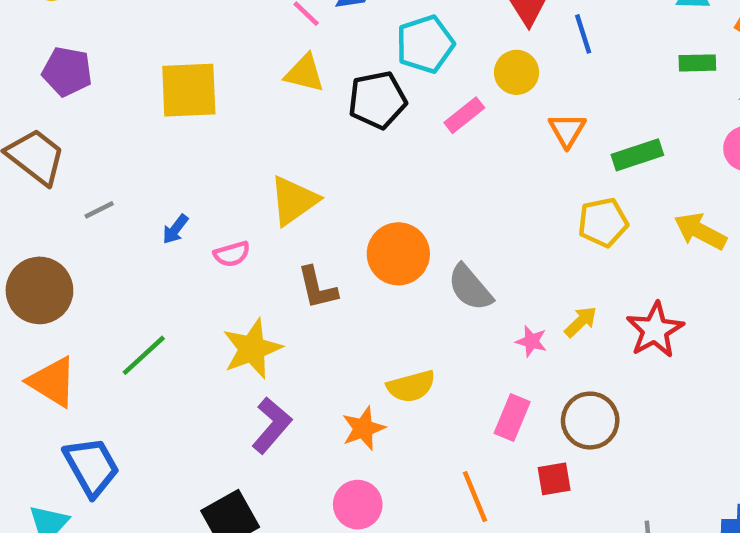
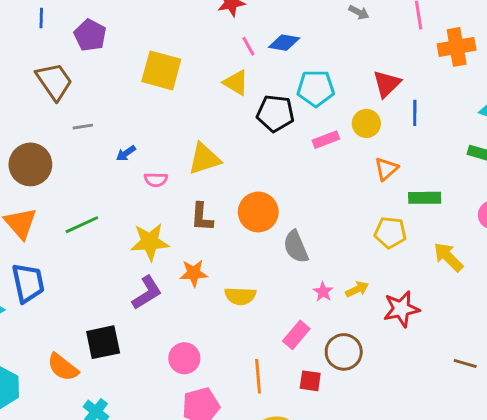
orange star: (363, 428) -> (194, 273), moved

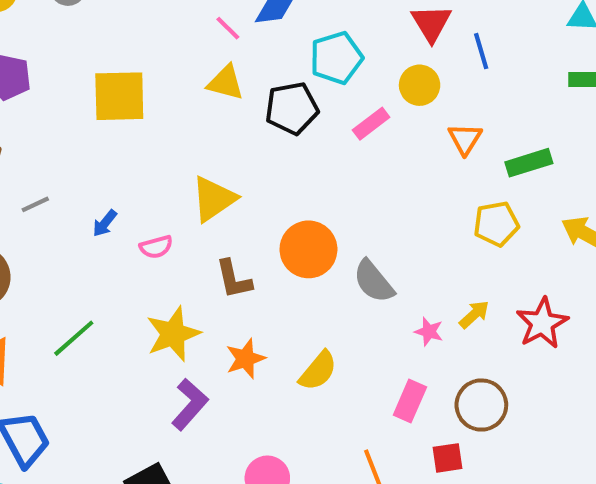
yellow semicircle: (240, 296) -> (318, 371), turned -36

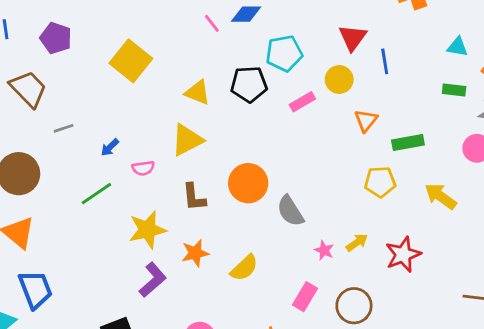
yellow triangle: (226, 83) -> (198, 92), moved
yellow square: (119, 96) -> (131, 61), turned 33
green line: (74, 338) -> (96, 194), moved

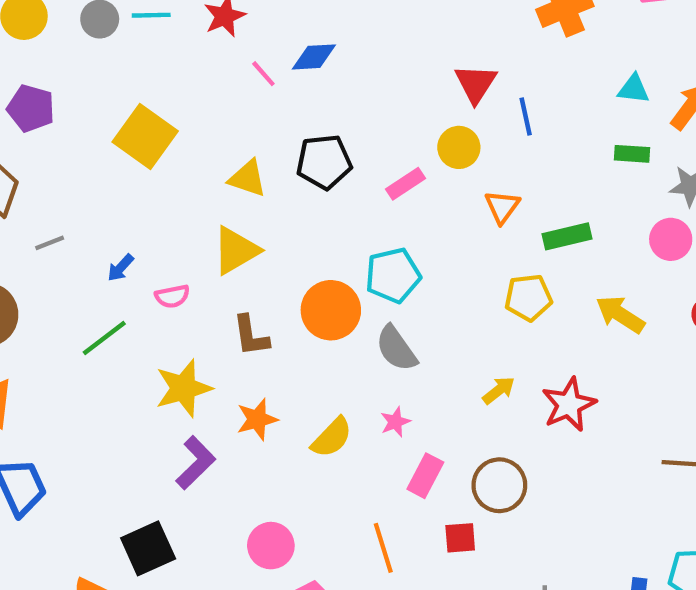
cyan pentagon: (284, 53) -> (393, 275), moved
pink star: (324, 250) -> (395, 422), moved, turned 30

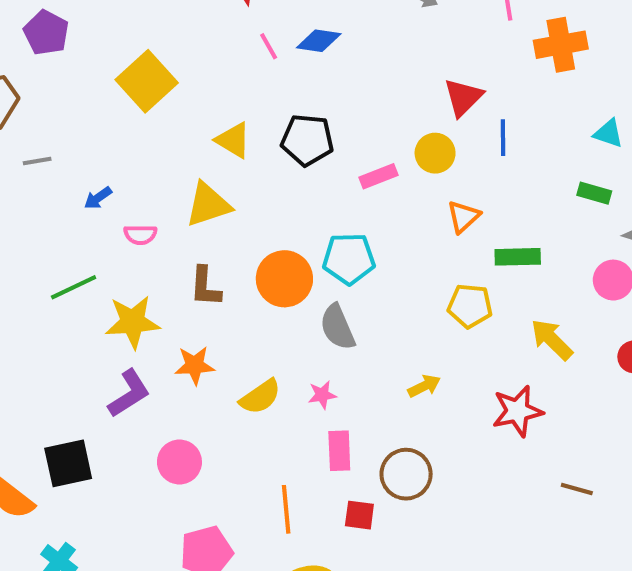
green line: (104, 338) -> (74, 287), moved
red star: (569, 405) -> (517, 411), moved
pink rectangle: (425, 476) -> (339, 451), turned -42
pink circle: (271, 546) -> (179, 462), moved

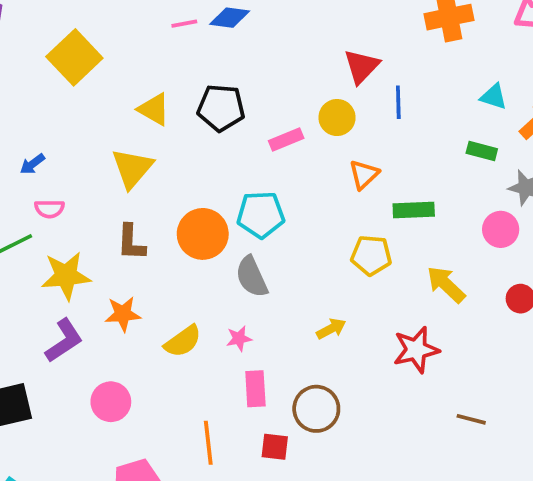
pink line: (269, 46) -> (184, 24), turned -70
yellow triangle: (208, 205) -> (132, 168), turned -30
pink semicircle: (140, 235) -> (50, 209), moved

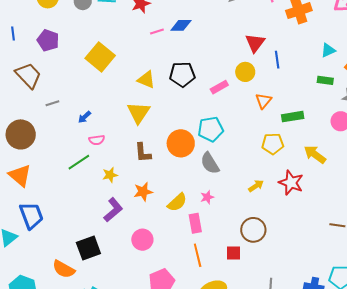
cyan triangle: (494, 97) -> (328, 50), turned -35
yellow star: (66, 276) -> (110, 175), size x0.6
red star: (416, 350) -> (291, 183), moved, turned -30
pink rectangle: (255, 389) -> (195, 223), moved

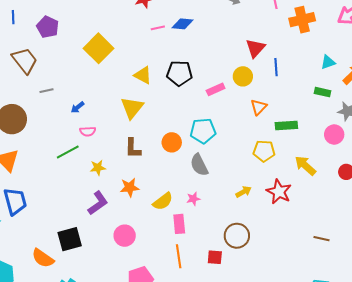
orange circle: (181, 143) -> (172, 142), size x0.7

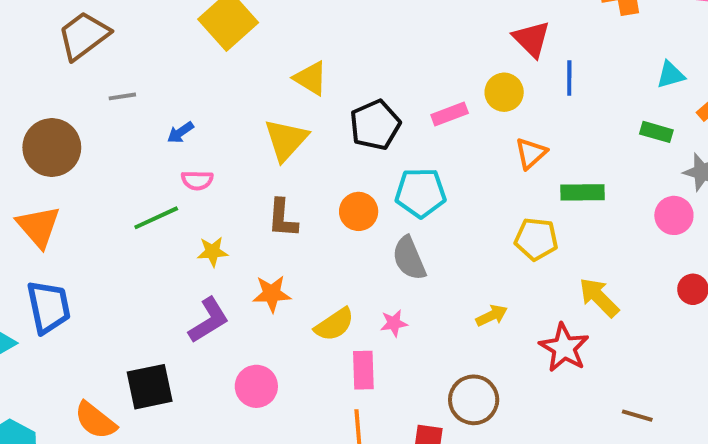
red triangle: (255, 48) -> (532, 39), turned -30
brown trapezoid: (25, 61) -> (84, 36), turned -92
black pentagon: (179, 73) -> (375, 125), moved, turned -30
yellow arrow: (305, 165) -> (599, 297), moved
red star: (279, 192) -> (564, 348), moved

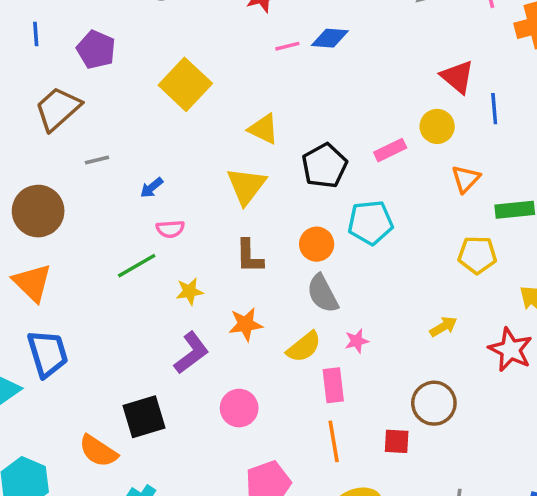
gray semicircle: (409, 258) -> (323, 294), moved

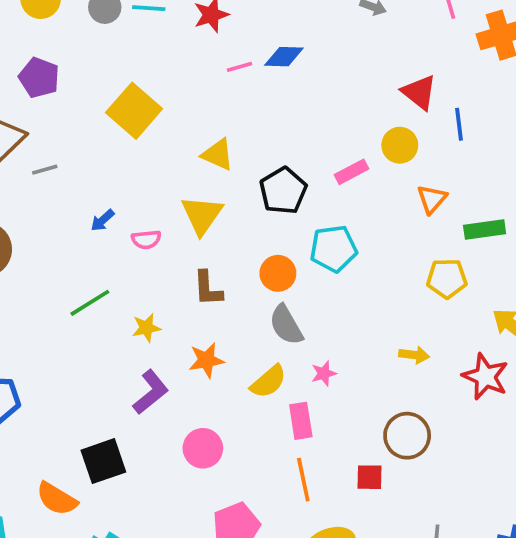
gray line: (97, 160) -> (45, 170), moved
pink semicircle: (170, 229) -> (146, 240), moved
yellow arrow: (443, 327) -> (414, 355), turned 40

